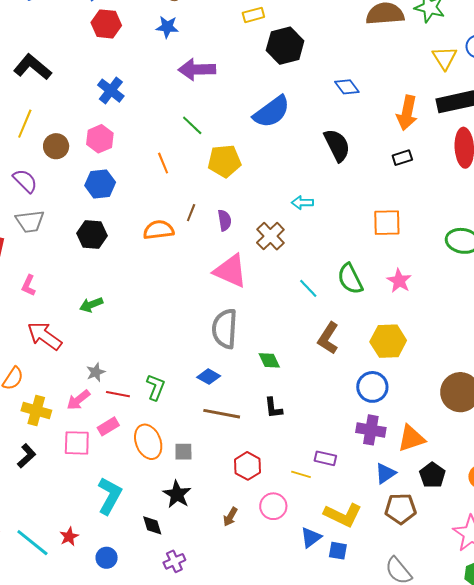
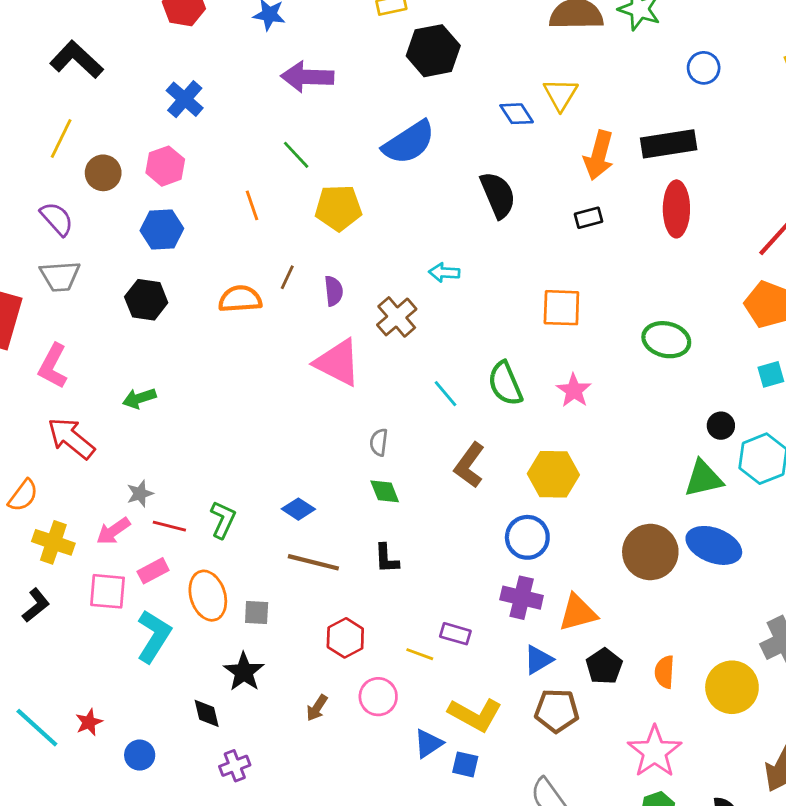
yellow triangle: (445, 58) -> (561, 94), moved
pink L-shape: (29, 285) -> (53, 366), size x1.5
gray semicircle: (225, 329) -> (379, 442), moved, size x0.5
cyan L-shape: (110, 496) -> (154, 636), moved

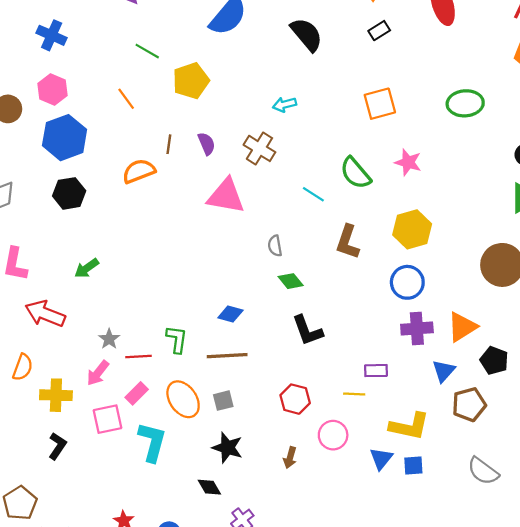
blue hexagon: (162, 230) -> (65, 138), size x1.4
black L-shape: (386, 559) -> (307, 331), size x1.4
brown line: (313, 562) -> (227, 356), moved

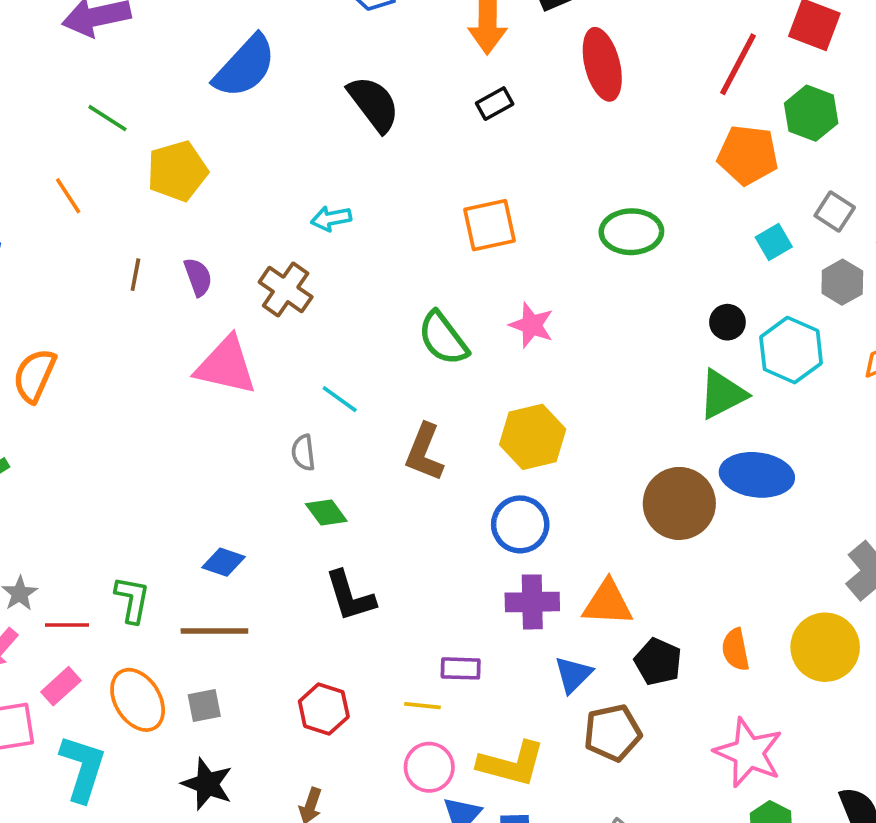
orange semicircle: (139, 171) -> (34, 375), moved, turned -48
cyan line: (313, 194) -> (340, 399), moved
orange triangle: (462, 327) -> (608, 603), turned 32
pink circle: (333, 435) -> (429, 767), moved

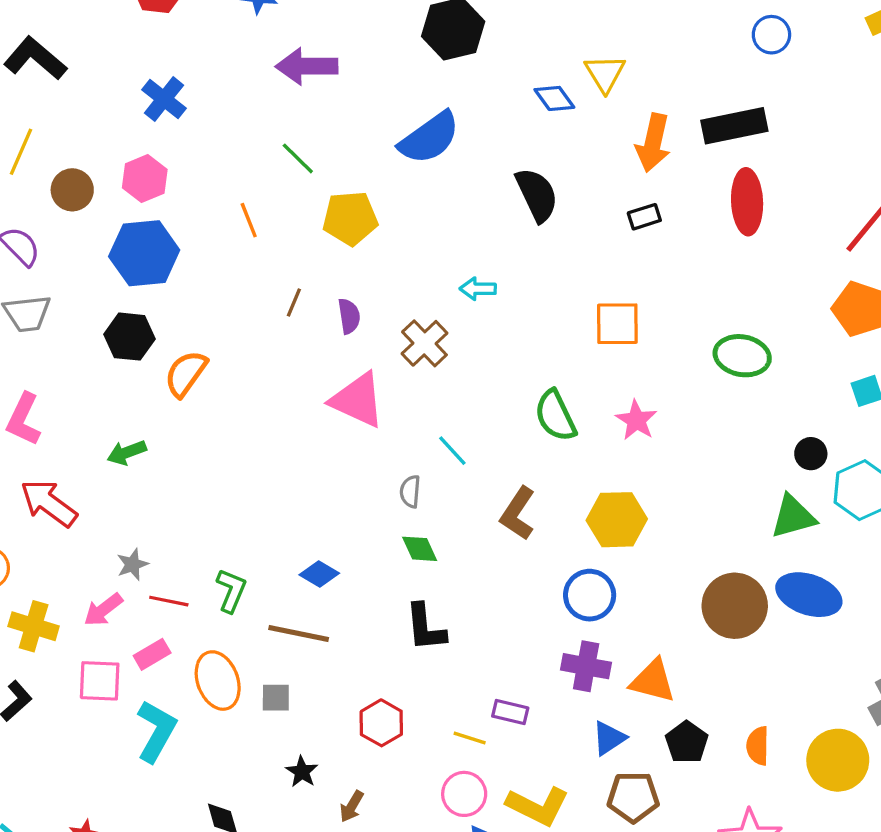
black star: (207, 784) -> (302, 772), moved, size x0.7

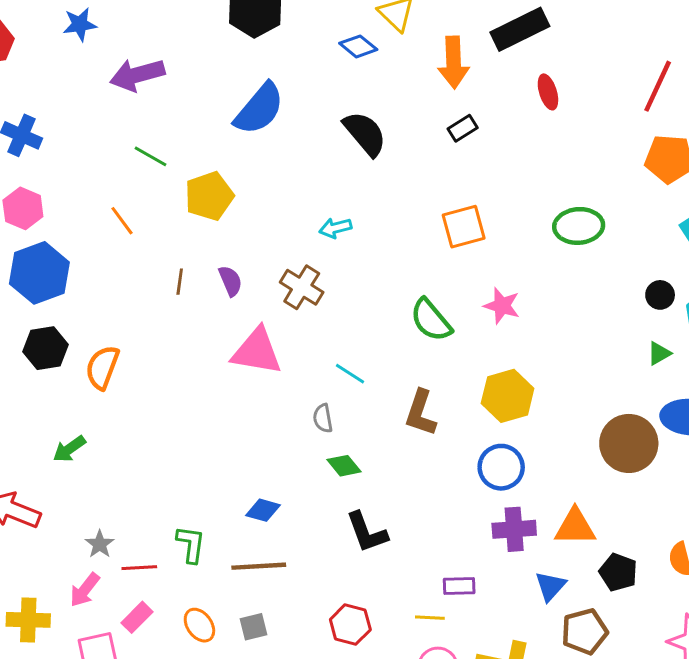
red ellipse: (747, 202) -> (548, 92), size x0.6
green triangle: (793, 517) -> (659, 353), size x0.6
orange ellipse: (218, 681) -> (199, 625), size x0.7

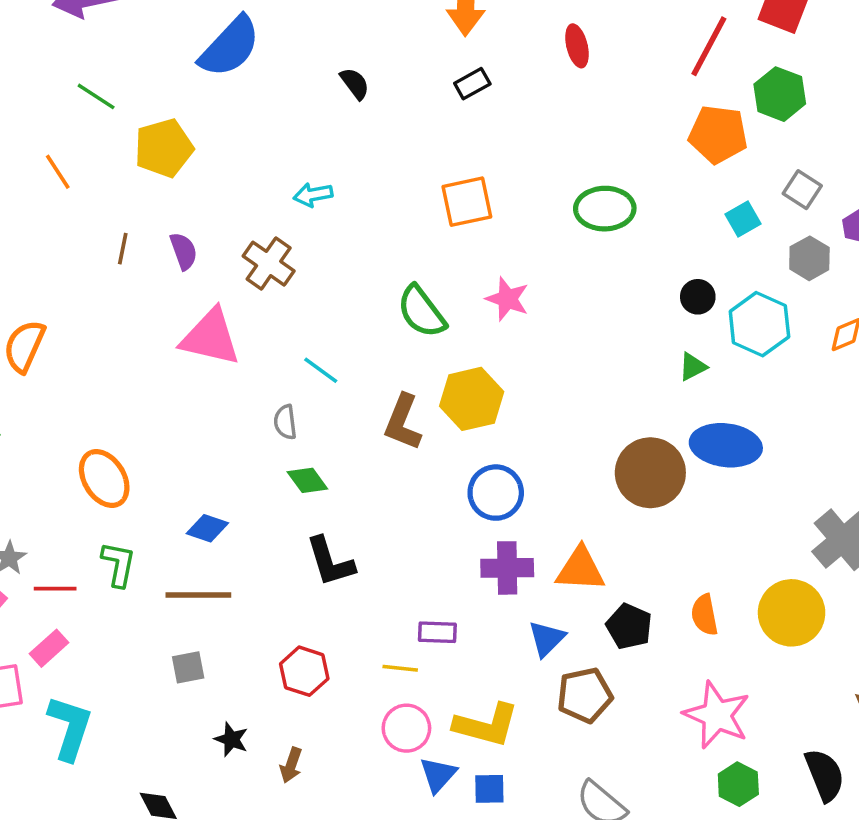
black semicircle: (365, 134) -> (355, 83), size x0.6
yellow hexagon: (508, 396) -> (472, 399), moved
orange ellipse: (199, 625) -> (104, 478), moved, size x1.4

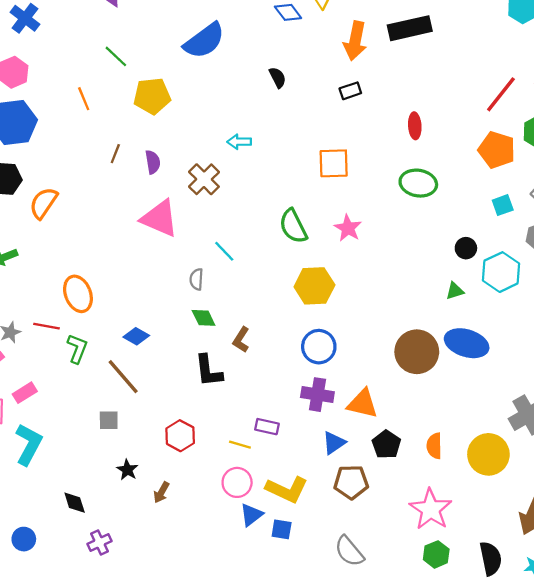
red ellipse: (577, 46) -> (415, 126), moved
brown L-shape: (403, 422) -> (241, 340), moved, size x0.7
red line: (55, 589) -> (46, 326), moved
brown line: (198, 595) -> (123, 377), turned 39

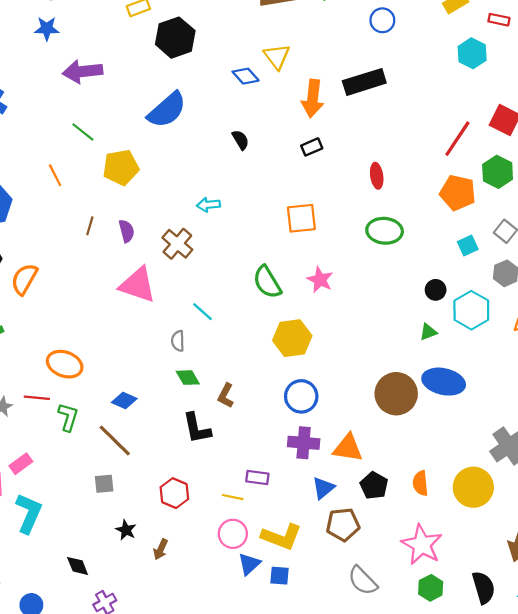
orange ellipse: (78, 294) -> (65, 364), turned -44
gray semicircle: (349, 551) -> (363, 581), moved

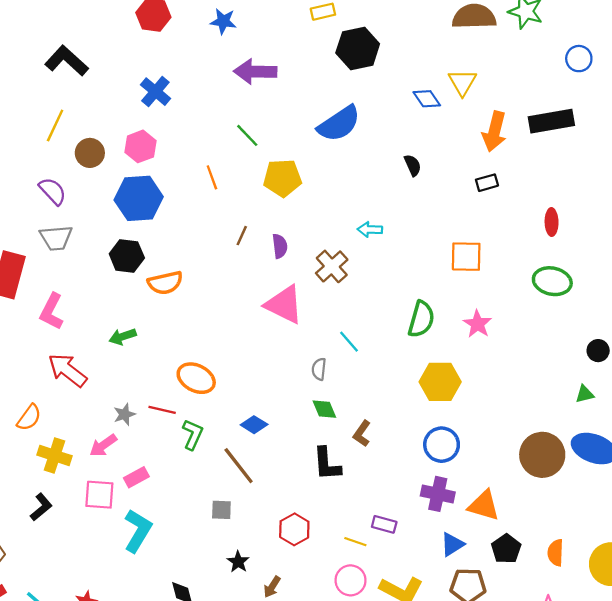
orange semicircle: (24, 279) -> (165, 283), turned -140
green semicircle: (267, 282) -> (421, 319), turned -140

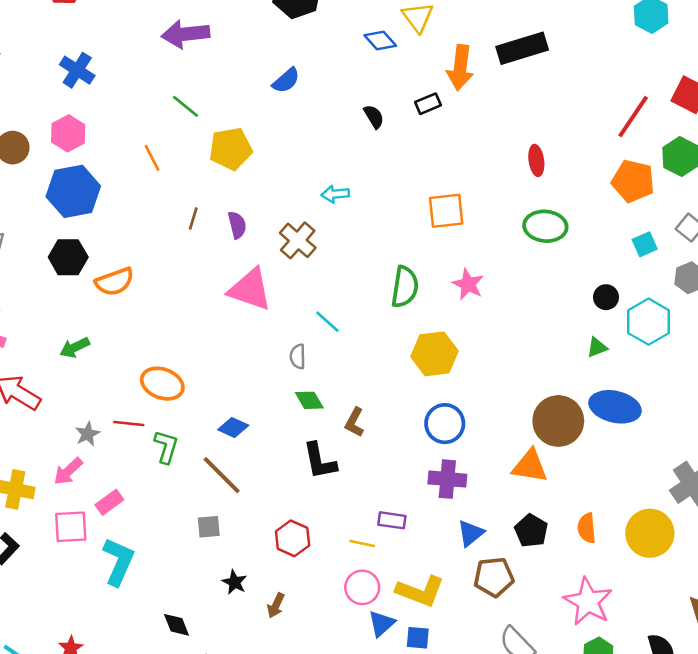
blue semicircle: (339, 124) -> (286, 80), size x0.6
black rectangle: (487, 183) -> (428, 104), moved
orange triangle: (484, 505) -> (530, 466), moved

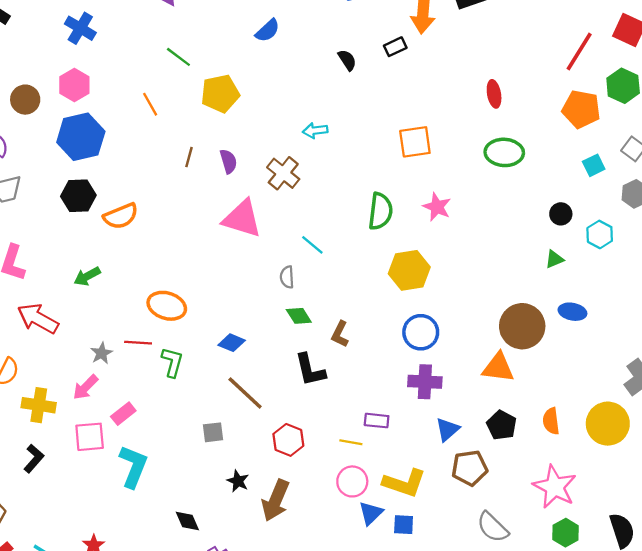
cyan hexagon: (649, 322) -> (600, 234), size x0.7
blue ellipse: (615, 407) -> (572, 312), size x0.6
brown line: (222, 475) -> (245, 393), moved
brown arrow: (276, 605) -> (276, 500), size x1.8

